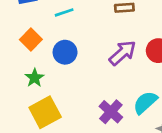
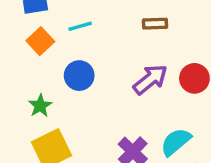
orange square: (31, 39) -> (40, 41), moved

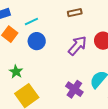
blue circle: (79, 76) -> (37, 41), moved

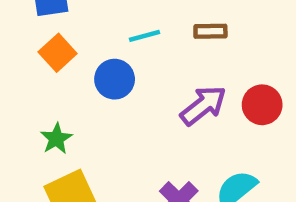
cyan line: (31, 22) -> (145, 36), moved

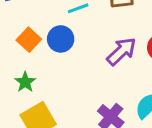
orange square: (58, 53) -> (29, 40), moved

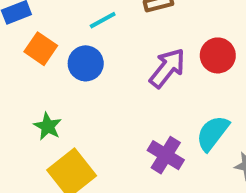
orange square: (29, 40) -> (41, 49), moved

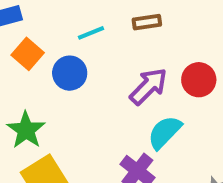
green star: (48, 126) -> (26, 130), size x1.4
cyan semicircle: (213, 133) -> (165, 132), moved

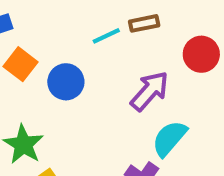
cyan line: (91, 33) -> (106, 36), moved
red circle: (199, 80) -> (201, 54), moved

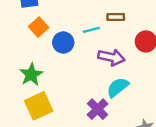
cyan line: (106, 36) -> (91, 30), moved
purple arrow: (150, 91) -> (111, 57), turned 50

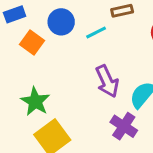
blue circle: (63, 42) -> (61, 22), moved
purple arrow: (111, 57) -> (107, 81), moved, turned 65

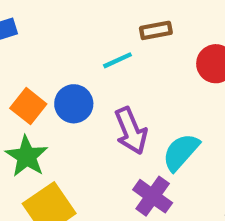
blue circle: (61, 22) -> (74, 104), moved
orange square: (32, 43) -> (28, 106), moved

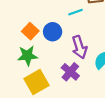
green star: (27, 156) -> (27, 56), turned 30
purple cross: (153, 196) -> (70, 72), moved

